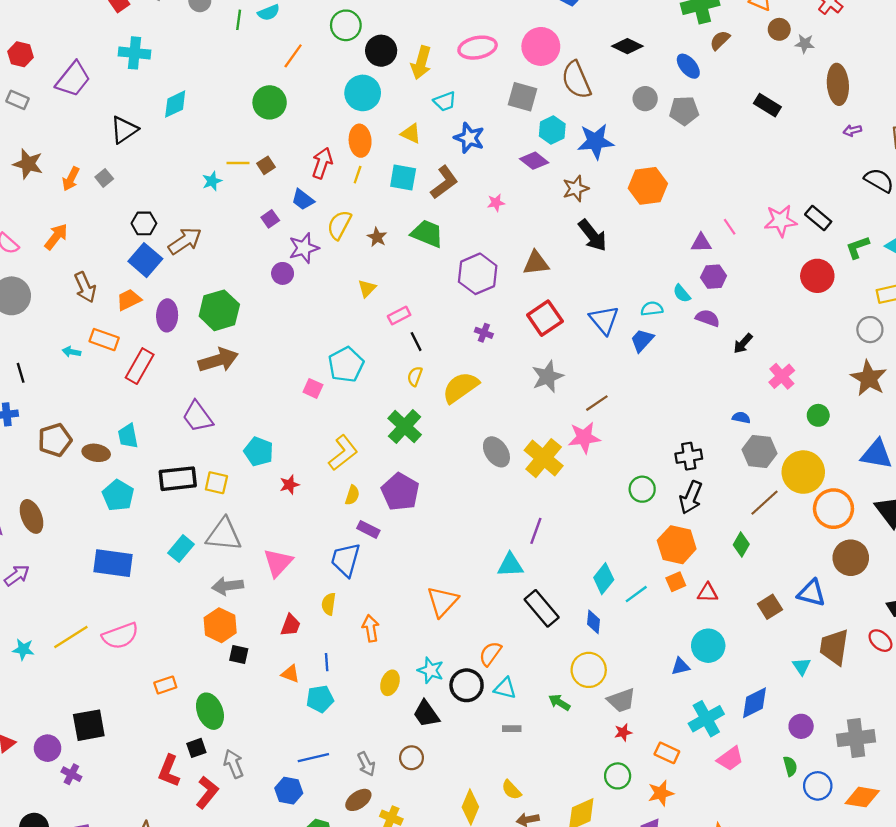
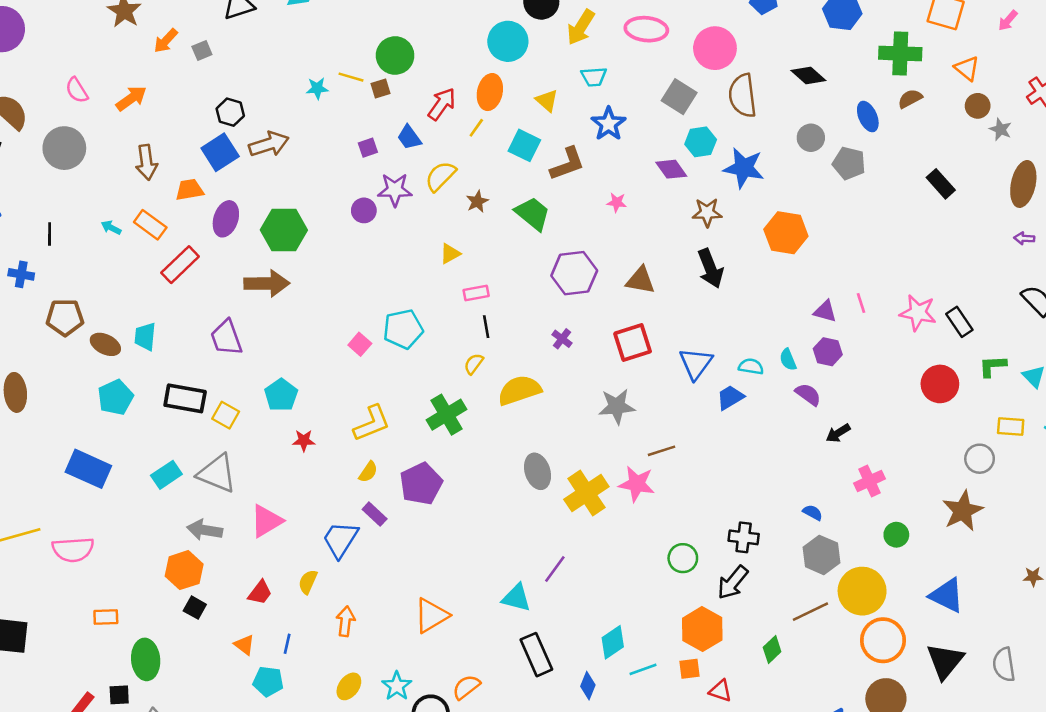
green circle: (270, 102) -> (395, 56), moved

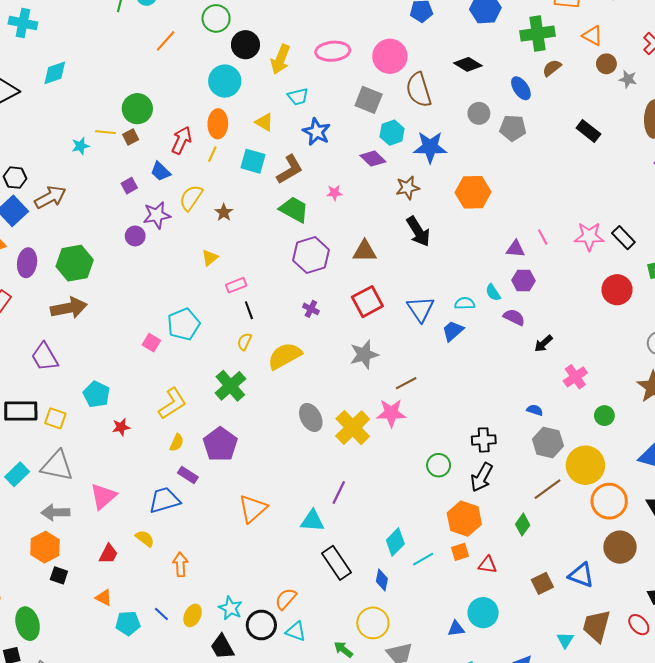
green trapezoid: (533, 214) -> (294, 210), moved
blue trapezoid: (340, 539) -> (164, 500), turned 52
yellow semicircle: (308, 582) -> (145, 538), turned 114
orange triangle: (431, 615) -> (253, 509), moved
blue line: (287, 644) -> (161, 614), moved, turned -49

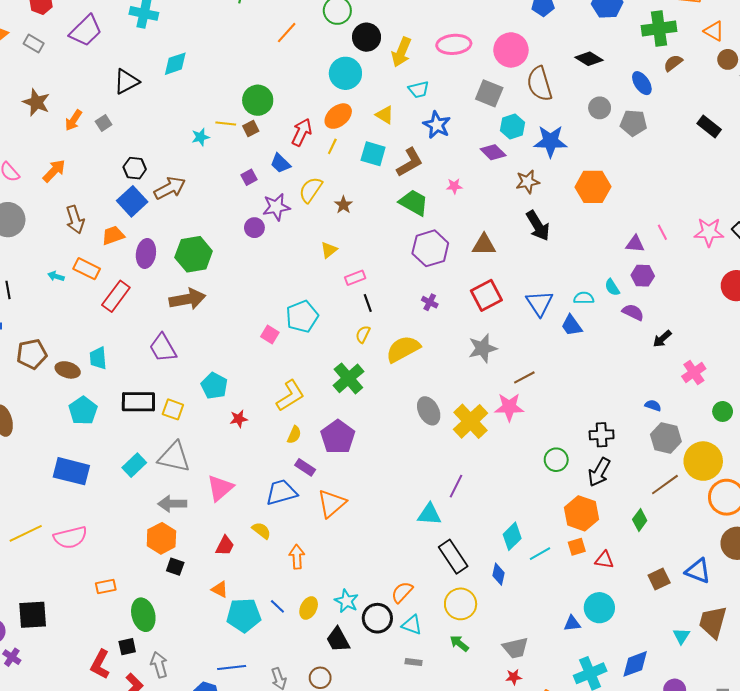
orange ellipse: (218, 124) -> (338, 116), turned 48
blue trapezoid: (453, 331) -> (572, 325), turned -85
orange triangle: (253, 509) -> (332, 503), moved
cyan pentagon: (128, 623) -> (244, 615), size x1.4
yellow circle: (373, 623) -> (461, 604), moved

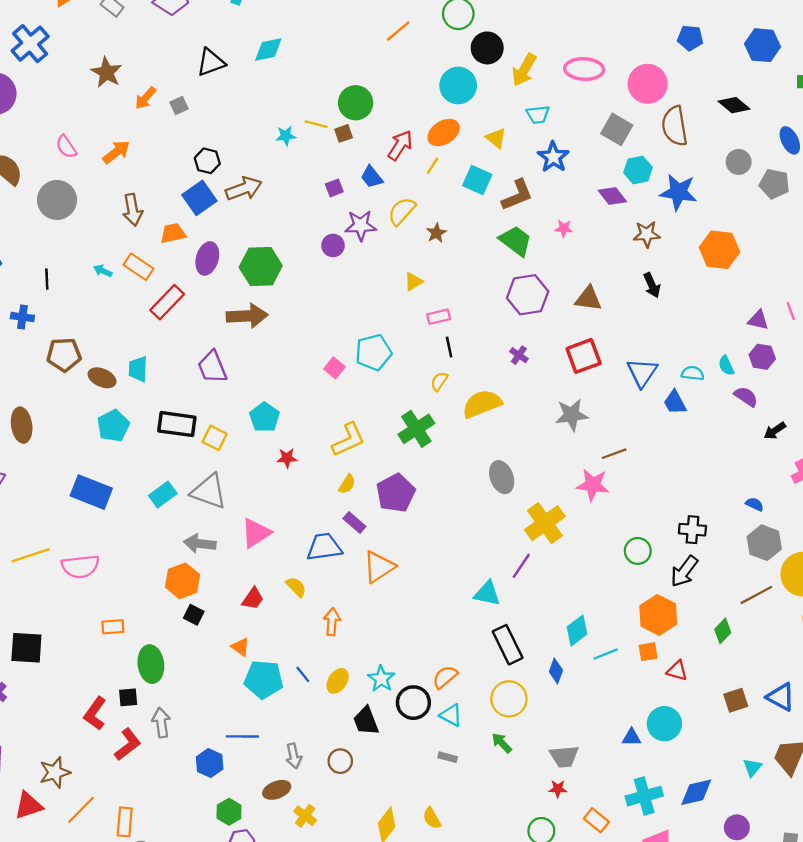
black arrow: (538, 226) -> (652, 285), size x0.7
yellow cross: (471, 421) -> (545, 523), moved

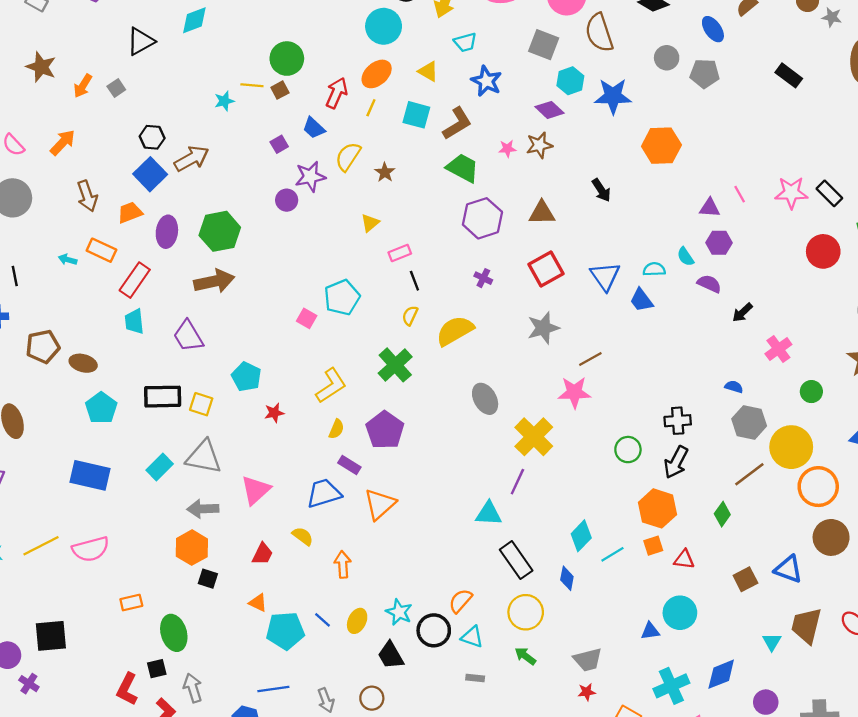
brown star: (647, 234) -> (539, 145), moved
cyan trapezoid: (138, 369) -> (134, 322), moved

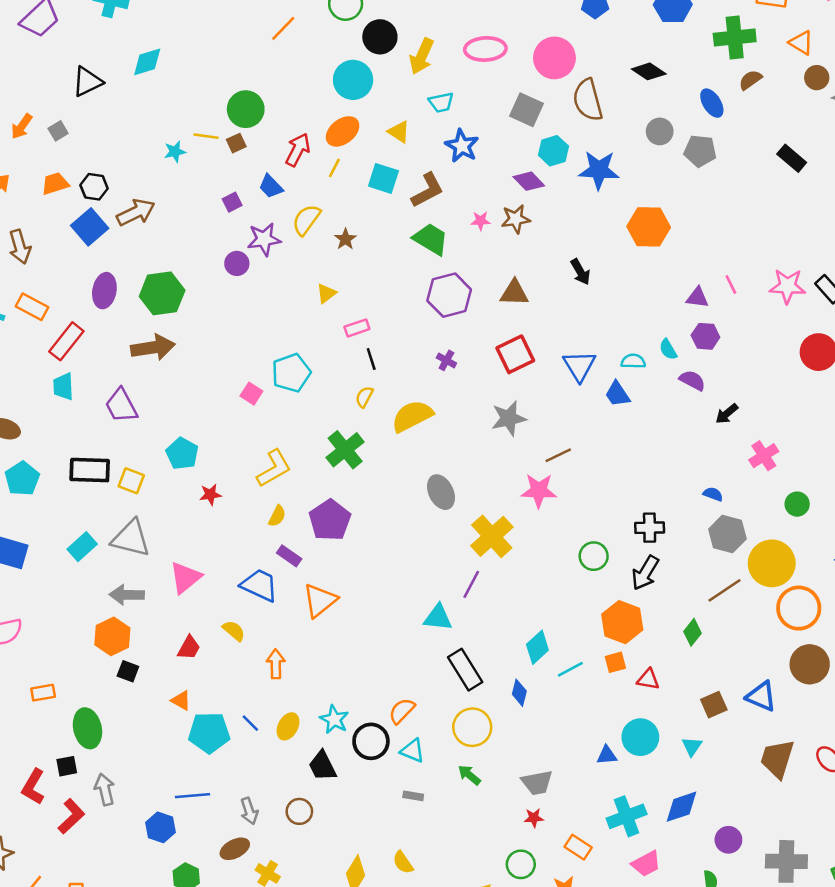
orange trapezoid: (130, 212) -> (55, 184), moved
blue trapezoid: (324, 493) -> (259, 585), turned 39
cyan triangle: (772, 642) -> (692, 746), moved

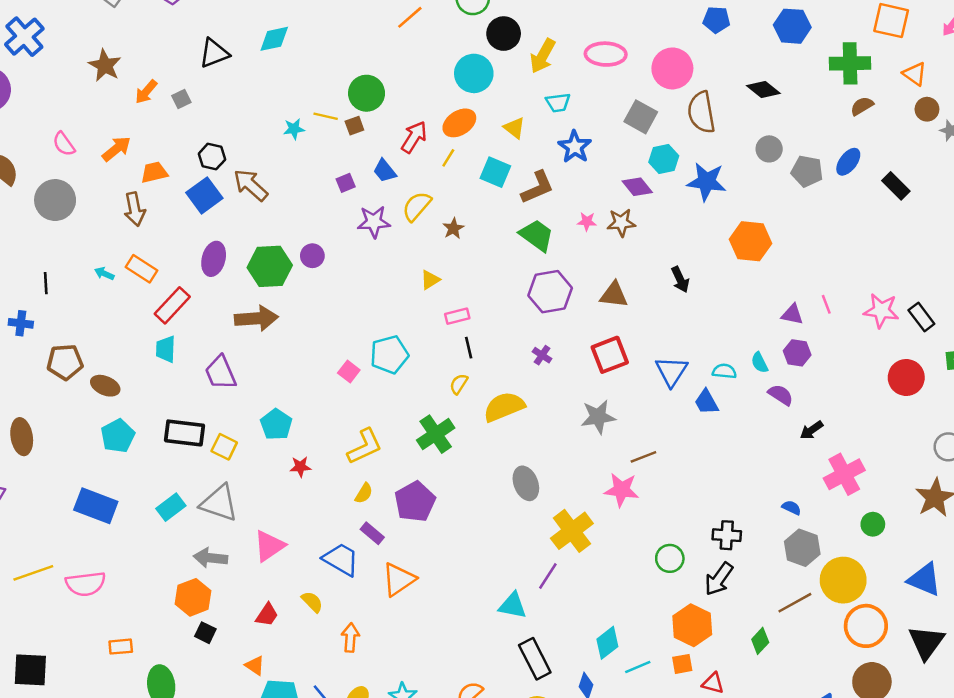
blue ellipse: (712, 103) -> (848, 162), moved, turned 64
orange trapezoid: (55, 184) -> (154, 172), moved
brown arrow: (136, 212) -> (251, 185), turned -117
purple circle: (237, 263) -> (312, 256), moved
pink cross: (764, 456) -> (844, 474), size x1.4

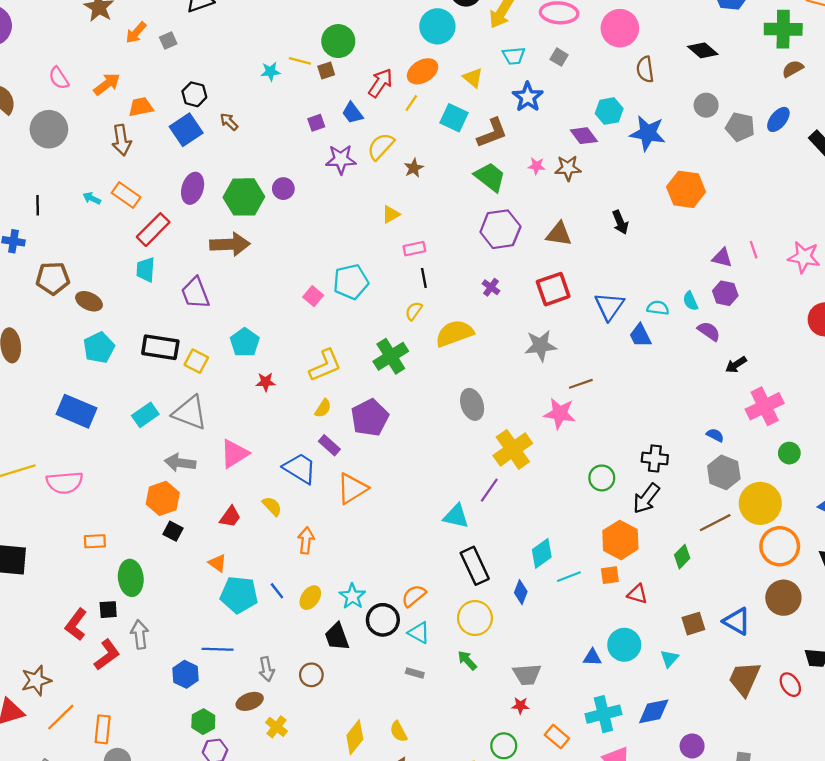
brown semicircle: (701, 112) -> (645, 69), size x0.7
gray square: (641, 117) -> (559, 57), moved, size x0.6
brown arrow: (251, 185) -> (229, 122), size x0.6

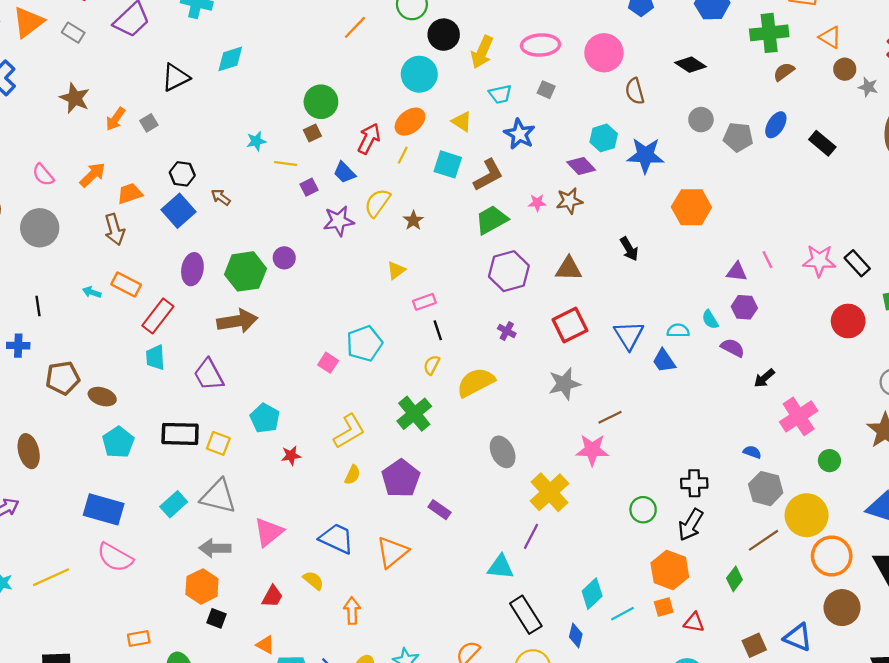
yellow line: (300, 61) -> (286, 164), moved
green trapezoid: (490, 177) -> (492, 220), turned -60
purple rectangle: (329, 445) -> (439, 510), moved
pink semicircle: (65, 483) -> (115, 557), moved, turned 42

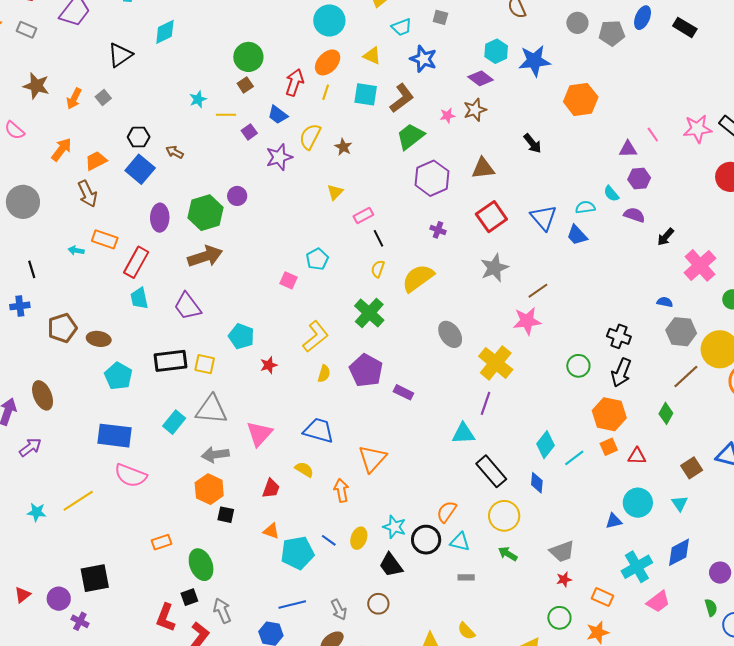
pink semicircle: (43, 175) -> (15, 130), moved
cyan pentagon: (364, 343) -> (317, 259), size x0.7
black cross: (694, 483) -> (619, 336), turned 30
orange triangle: (392, 552) -> (372, 459), moved

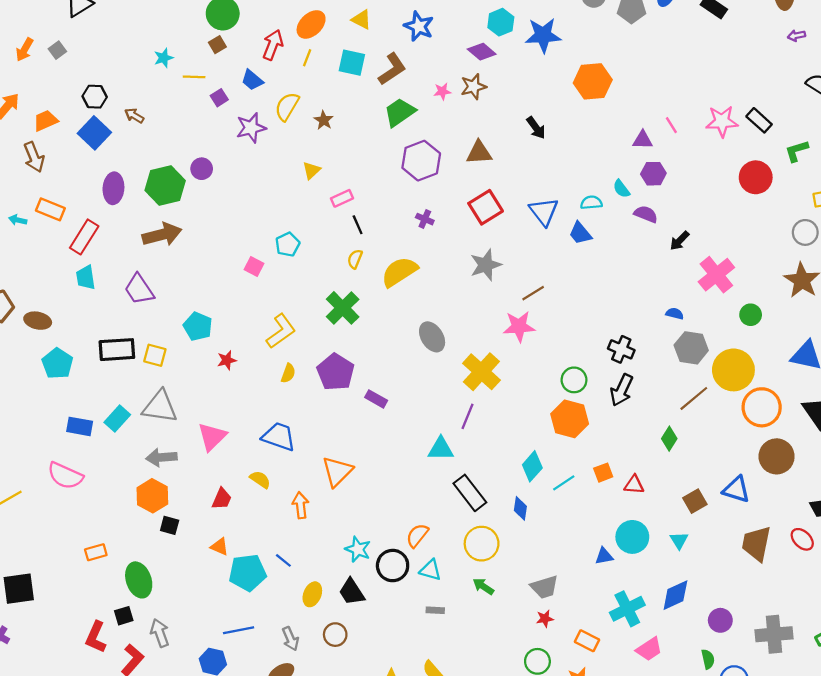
orange hexagon: (609, 414) -> (570, 419), moved
blue rectangle: (115, 436) -> (80, 426), moved, size x0.7
yellow ellipse: (359, 538) -> (312, 594), moved

